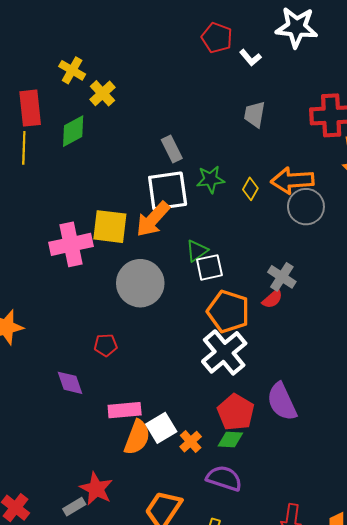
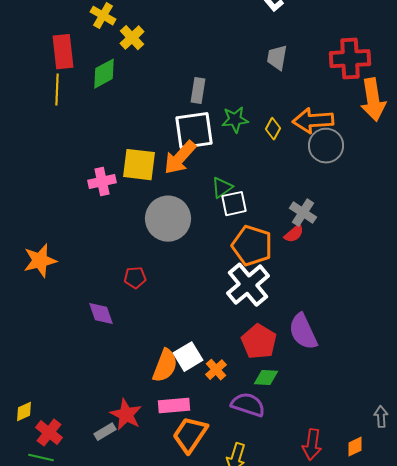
gray rectangle: (172, 149) -> (198, 91), turned 35
pink cross: (71, 244) -> (102, 182), size x0.7
pink rectangle: (125, 410) -> (174, 406), moved
green diamond: (230, 439) -> (266, 378), moved

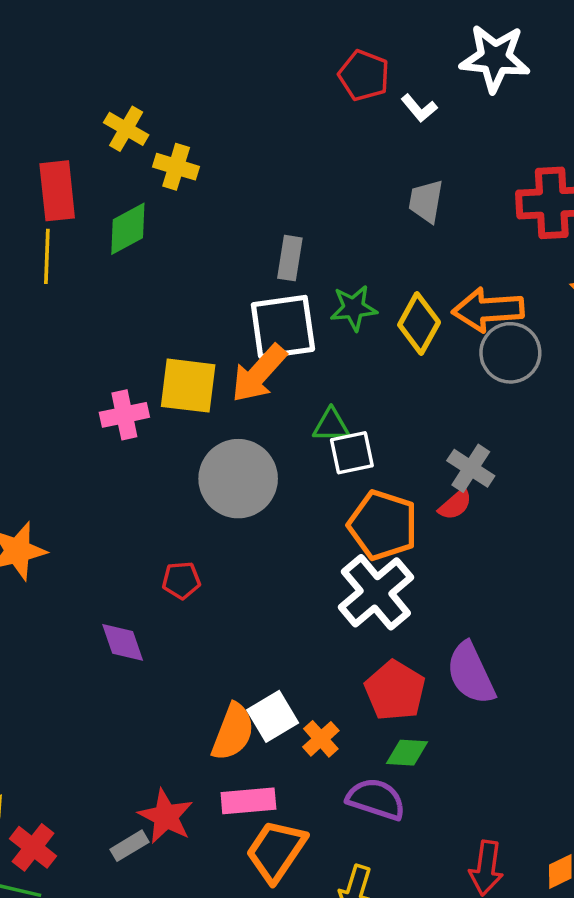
yellow cross: (132, 38) -> (176, 167), turned -30
yellow diamond: (273, 129) -> (419, 324), size x1.6
green triangle: (222, 188) -> (331, 425), turned 35

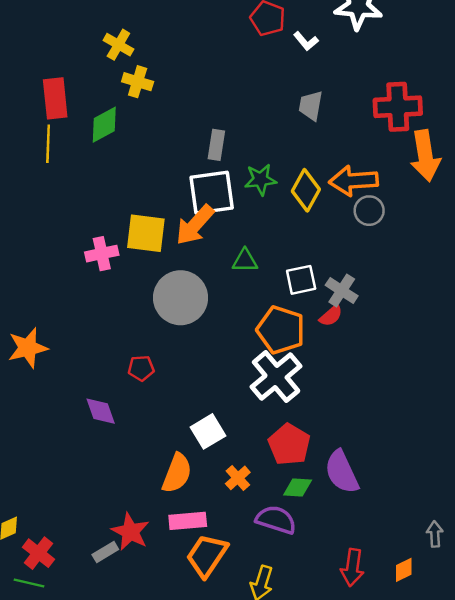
yellow cross: (126, 129) -> (118, 45), moved
gray circle: (510, 353) -> (369, 211), size x0.7
white square: (352, 453) -> (301, 280), moved
purple semicircle: (471, 673) -> (342, 472), moved
white square: (273, 716) -> (208, 431), moved

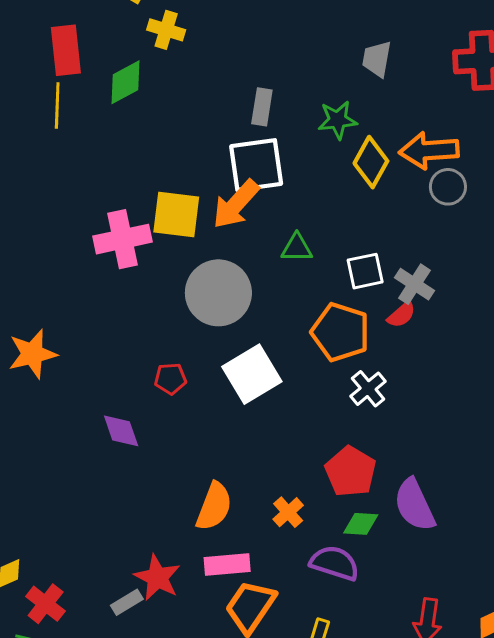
green star: (261, 180) -> (338, 120), moved
pink cross: (102, 254) -> (123, 239), size x1.4
white cross: (276, 376) -> (368, 389), moved, size x0.6
white square: (208, 431) -> (252, 374), moved, size x1.4

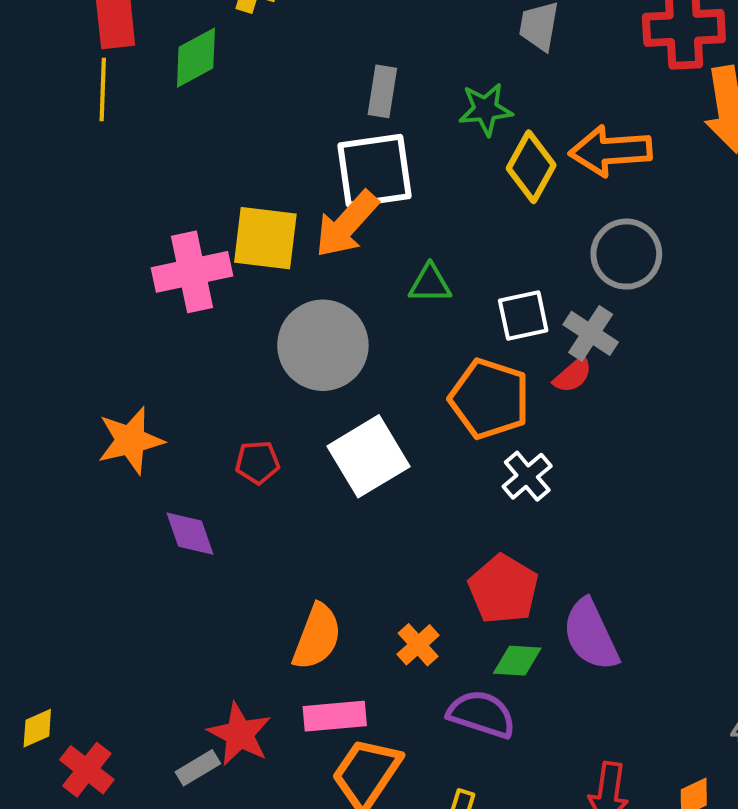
gray circle: (448, 187) -> (626, 254), moved, size x1.4
orange star: (32, 354) -> (131, 440), moved

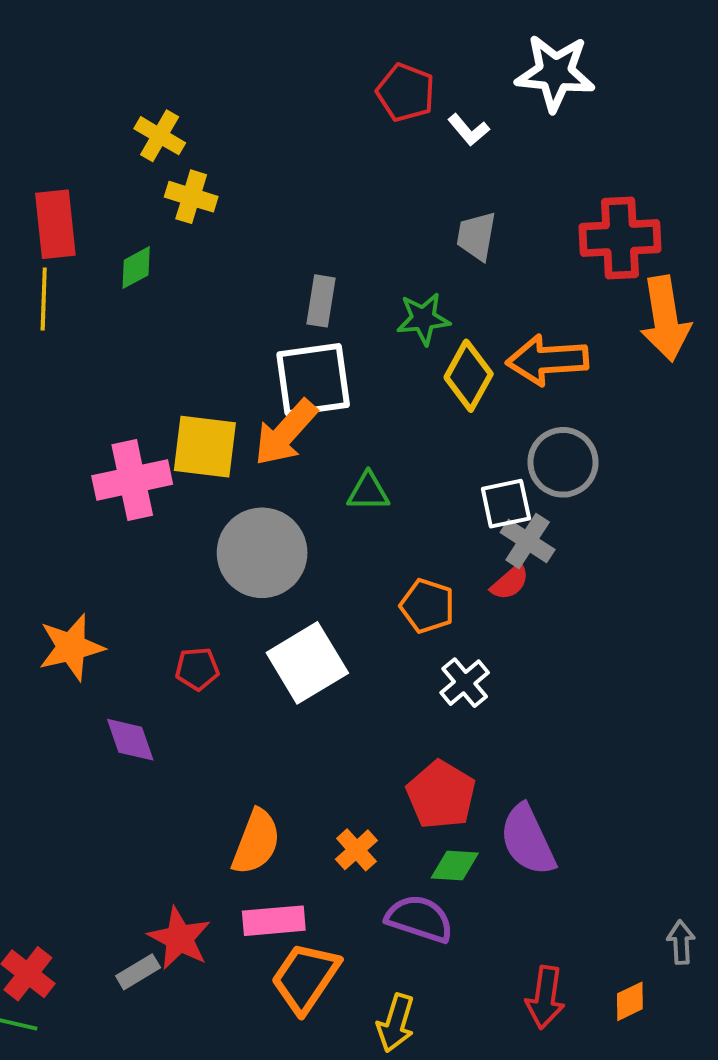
green diamond: (196, 58) -> (136, 268), size x0.7
white square: (523, 316) -> (506, 504), moved
orange pentagon: (489, 399) -> (427, 606), size x0.7

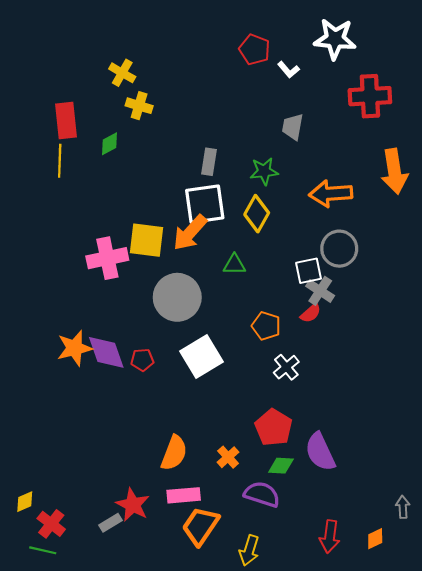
red cross: (620, 238) -> (370, 96), moved
yellow diamond: (469, 376) -> (257, 214), moved
purple diamond: (130, 740) -> (106, 352), moved, size x1.4

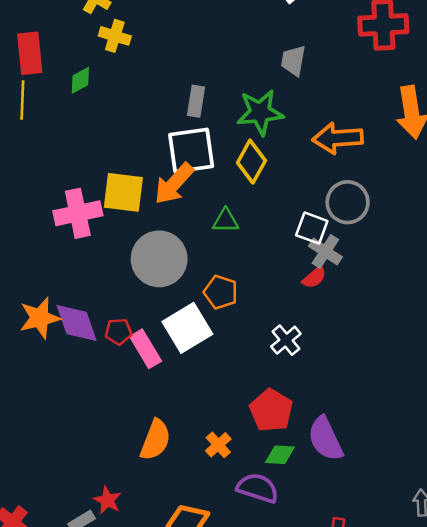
green star: (264, 171) -> (260, 112), size x1.4
white square: (309, 271) -> (312, 228), turned 32
orange pentagon: (266, 326) -> (221, 292), moved
pink rectangle: (184, 495) -> (146, 349), moved, turned 64
red star: (133, 505) -> (107, 500), size x0.7

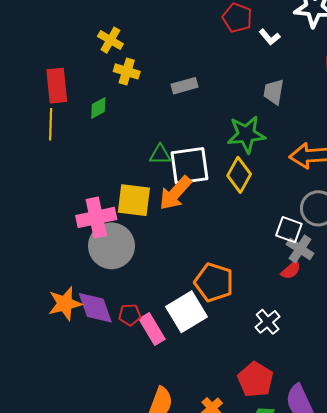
gray rectangle: (196, 101) -> (184, 86), moved, turned 65
green triangle: (226, 221) -> (160, 155), moved
gray circle: (159, 259) -> (111, 246), moved
orange pentagon: (221, 292) -> (214, 282), size x1.4

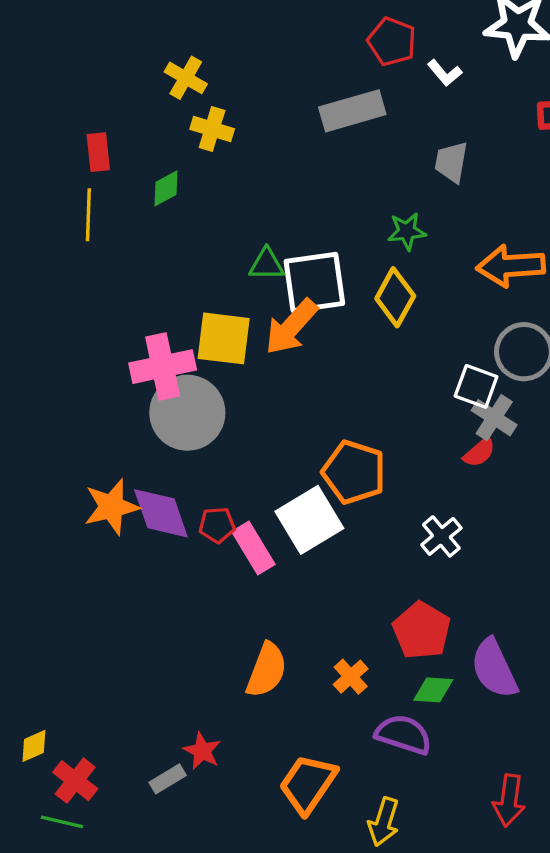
red rectangle: (57, 86) -> (98, 152), size x0.7
gray rectangle: (184, 86) -> (352, 111), moved, size x1.5
green star: (246, 134) -> (407, 231), size x0.6

